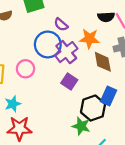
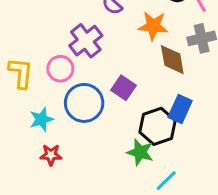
blue circle: (48, 44) -> (84, 103), moved
purple cross: (66, 52) -> (86, 41), moved
red star: (19, 128) -> (51, 155), size x0.6

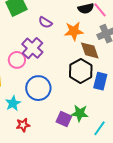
pink circle: (60, 69) -> (17, 60), moved
purple square: (123, 88) -> (64, 119), moved
black hexagon: (158, 126) -> (81, 71), moved

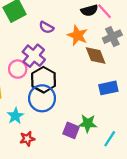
orange star: (74, 31) -> (78, 35), turned 30
black hexagon: (81, 71) -> (44, 80), moved
blue rectangle: (100, 81) -> (108, 88), turned 66

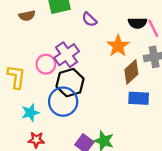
purple semicircle: (46, 27) -> (89, 19), moved
brown diamond: (96, 55) -> (131, 72), turned 55
blue rectangle: (108, 88) -> (139, 98), moved

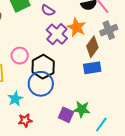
purple cross: (67, 55) -> (57, 34), moved
blue rectangle: (139, 98) -> (92, 68), moved

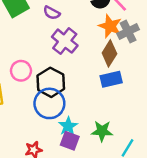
orange star: (77, 27) -> (110, 26), moved
cyan star: (15, 99) -> (68, 126), moved
purple square: (66, 115) -> (70, 141), moved

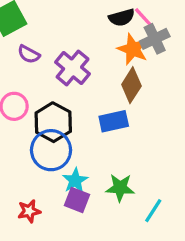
purple semicircle: (52, 13) -> (29, 54), moved
gray cross: (128, 32) -> (155, 39), moved
blue rectangle: (111, 79) -> (114, 121), moved

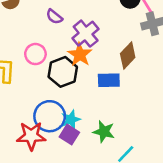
orange star: (133, 49) -> (80, 55), moved
blue circle: (51, 150) -> (50, 116), moved
red star: (29, 211) -> (31, 136), size x1.6

